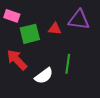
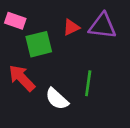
red triangle: (55, 29) -> (71, 27), moved, turned -32
white semicircle: (44, 76) -> (57, 99), turned 78

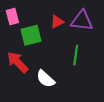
pink rectangle: (15, 21) -> (12, 17), turned 56
green line: (88, 83) -> (76, 55), moved

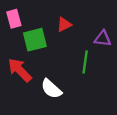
purple triangle: (82, 21) -> (103, 39), moved, size x0.7

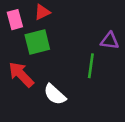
red triangle: (64, 25) -> (42, 12), moved

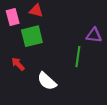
red triangle: (42, 12) -> (36, 11), turned 40
red arrow: (21, 74) -> (18, 64), size x0.6

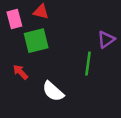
purple triangle: (94, 35) -> (106, 39), turned -42

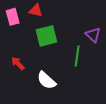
purple triangle: (106, 39) -> (93, 35), turned -42
green square: (36, 41) -> (46, 36), moved

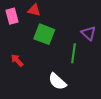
green square: (46, 36) -> (44, 34), turned 35
white semicircle: (46, 80) -> (57, 81), moved

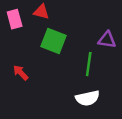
purple triangle: (89, 33) -> (107, 40), turned -35
white semicircle: (57, 81) -> (88, 98), moved, turned -54

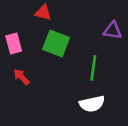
pink rectangle: (15, 19) -> (14, 43), moved
purple triangle: (107, 40) -> (113, 31), moved

